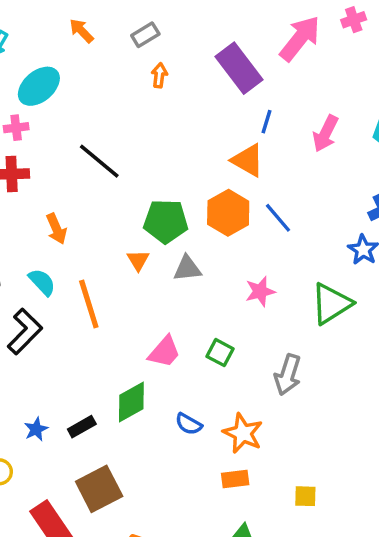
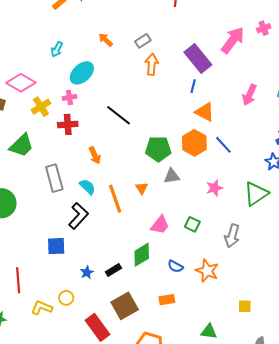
orange arrow: (159, 75) -> (152, 64), size x1.5
blue line: (266, 122) -> (193, 86), moved
orange triangle: (138, 260) -> (142, 188), moved
orange rectangle: (235, 479) -> (167, 300), moved

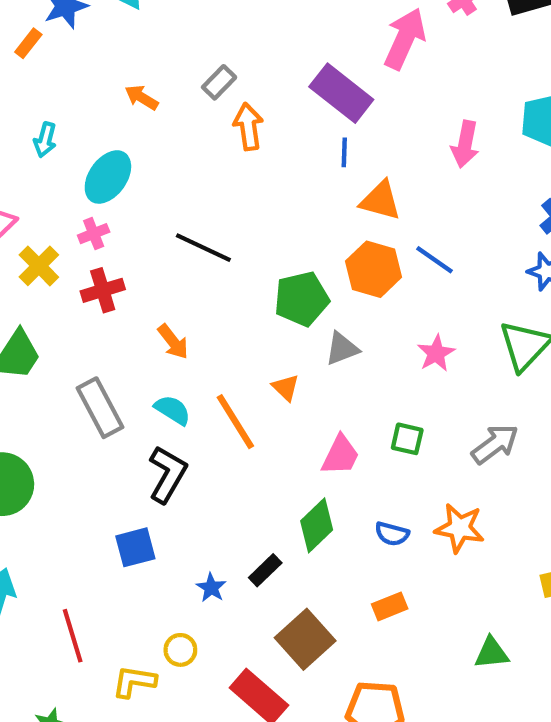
gray arrow: (232, 236) -> (495, 444), turned -130

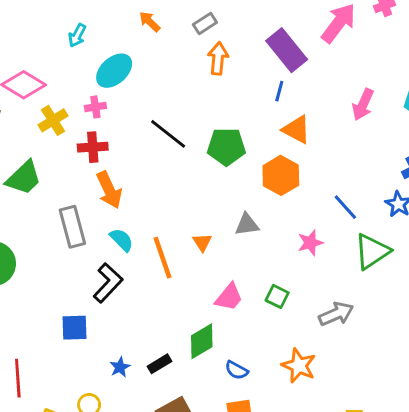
blue line: (434, 260) -> (345, 207), moved
green pentagon: (301, 299) -> (226, 147), moved
orange arrow: (173, 342) -> (109, 190), moved, size x1.4
blue semicircle: (392, 534) -> (237, 370), moved

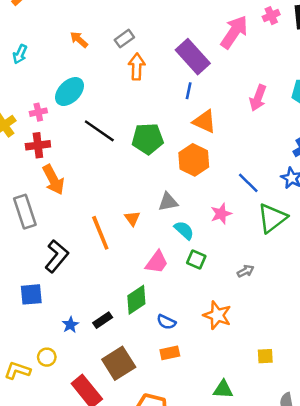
cyan ellipse: (114, 71) -> (70, 92), moved
cyan semicircle: (122, 240) -> (184, 230), moved
gray arrow: (336, 314) -> (246, 271), size x0.6

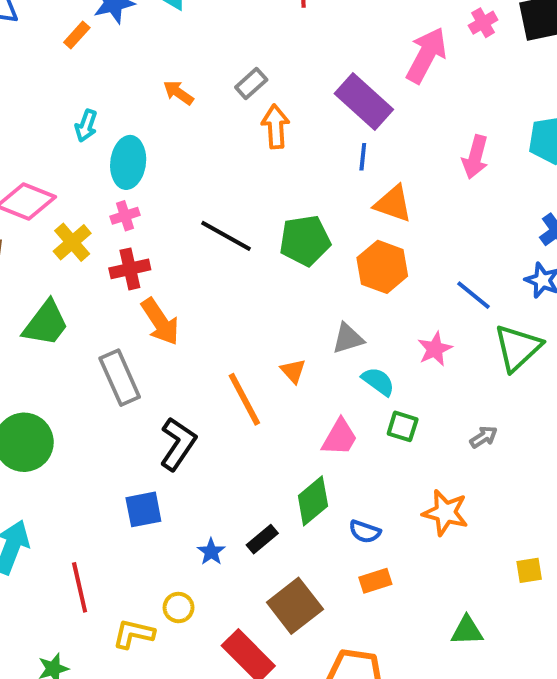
cyan ellipse: (70, 92) -> (128, 162), moved, turned -32

